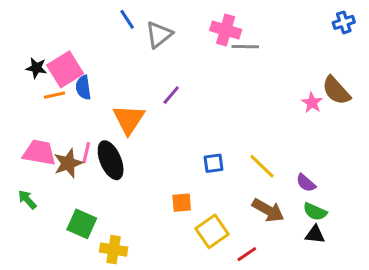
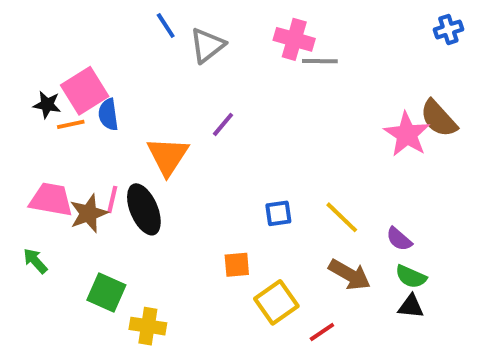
black star: (36, 68) -> (47, 105), moved
pink star: (312, 103) -> (407, 134), size x1.6

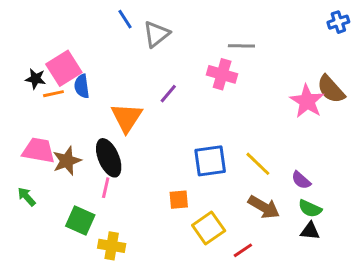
pink cross: (294, 39) -> (222, 74), moved
pink line: (112, 200) -> (106, 188), moved
blue square: (278, 213) -> (210, 161), size x1.6

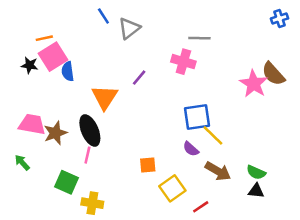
orange line: (53, 94) -> (44, 38), moved
blue square: (210, 161) -> (197, 117), moved
purple semicircle: (301, 180) -> (191, 149), moved

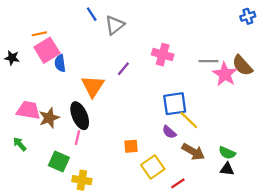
gray line: (199, 38) -> (209, 61), moved
black star: (30, 65) -> (12, 58), moved

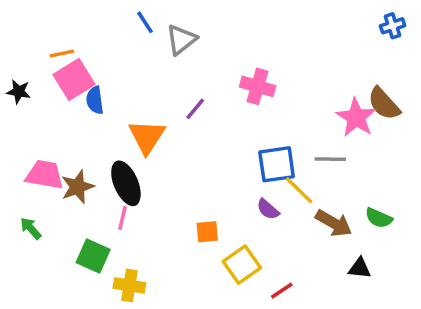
gray line: (209, 61) -> (330, 159), moved
brown arrow: (193, 152) -> (334, 223), moved
green semicircle: (227, 153) -> (379, 218), moved

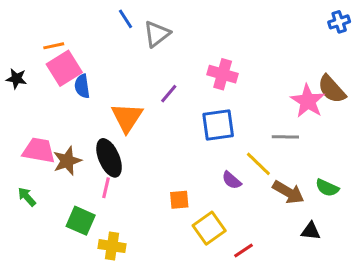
blue square: (277, 164) -> (218, 125), moved

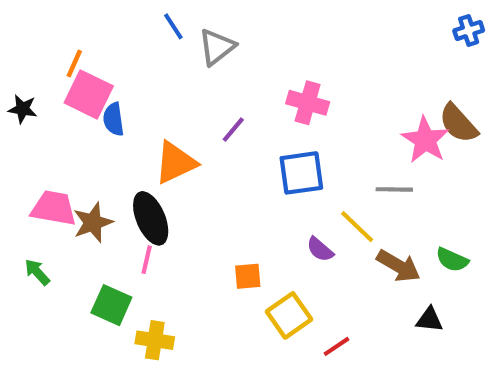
orange line: (54, 46) -> (74, 64), turned -54
pink square: (64, 68) -> (89, 94), turned -32
orange triangle: (127, 118) -> (175, 163), turned 32

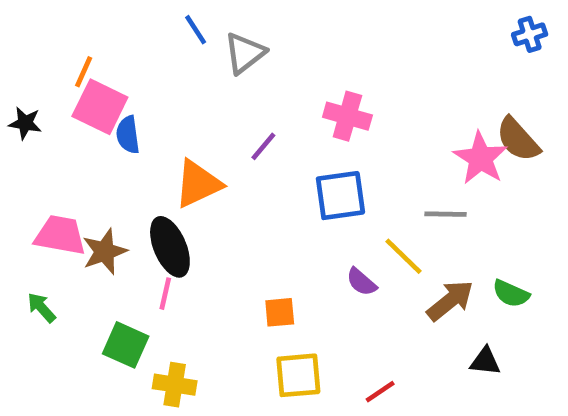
brown arrow: (398, 266) -> (450, 301), turned -69
yellow square: (289, 315) -> (298, 375), moved, turned 30

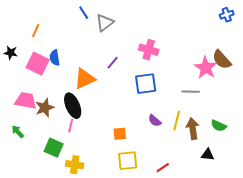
pink square: (100, 107) -> (38, 64), moved
yellow line: (403, 256) -> (177, 121), moved, turned 60
brown arrow: (450, 301) -> (193, 129), turned -60

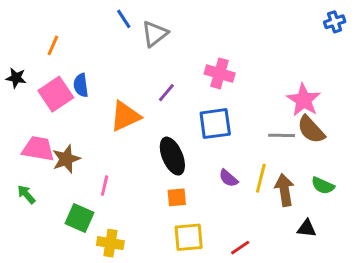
brown semicircle: (222, 60) -> (311, 130), moved
pink square: (38, 64) -> (56, 94), turned 30
black ellipse: (73, 106) -> (172, 156), moved

